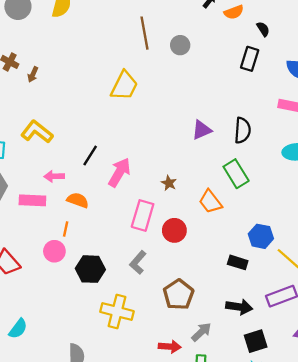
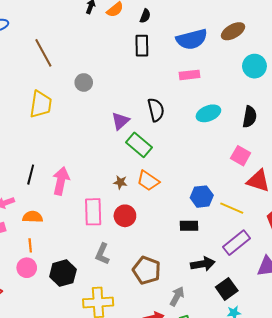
black semicircle: (263, 29) -> (145, 16), turned 72
gray circle: (180, 45) -> (84, 82), moved
green rectangle: (236, 174) -> (139, 145), moved
brown star: (169, 183) -> (120, 182), moved

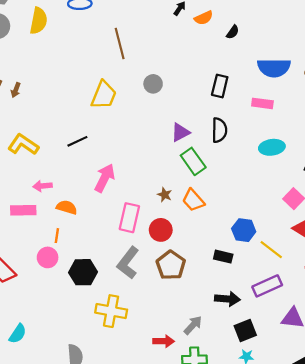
black rectangle: (142, 46) -> (220, 86), moved
black line: (31, 175) -> (77, 141), moved, turned 36
gray L-shape: (102, 254) -> (128, 263), size x1.4
brown pentagon: (147, 270) -> (171, 265), moved

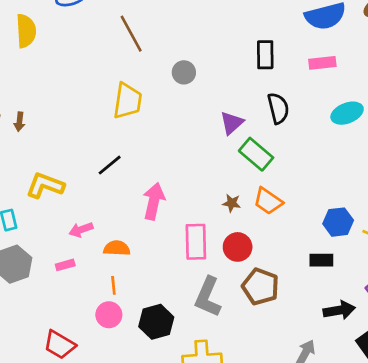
pink rectangle: (23, 210) -> (65, 265), size x0.6

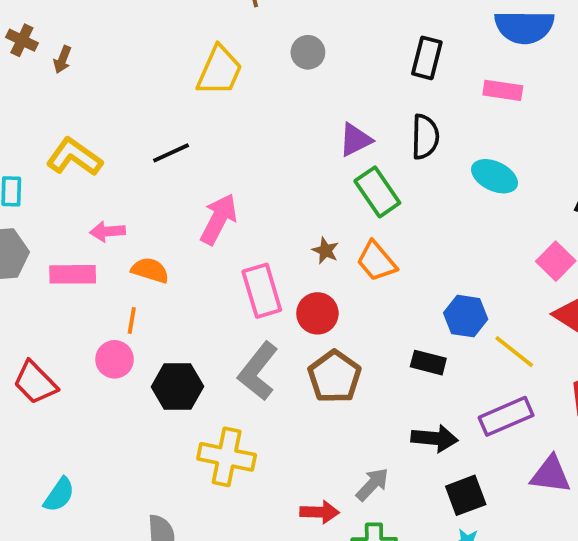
cyan ellipse: (347, 113) -> (494, 176), moved, turned 32
pink rectangle: (196, 242) -> (262, 291), turned -30
pink rectangle: (65, 265) -> (73, 274), size x1.6

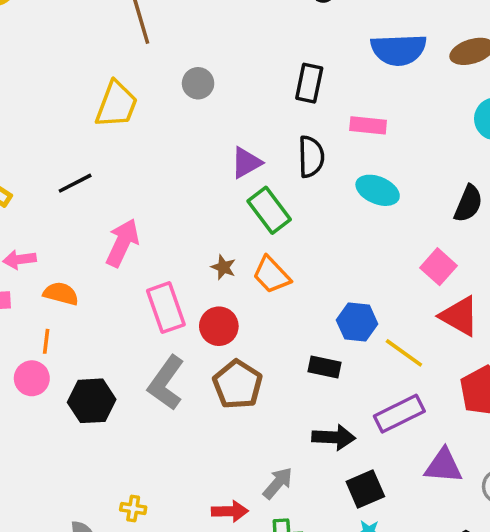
pink rectangle: (503, 90) -> (368, 125), moved
yellow cross: (227, 457) -> (133, 509), moved, size x0.5

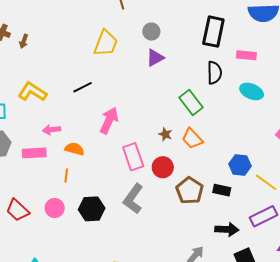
black rectangle: (309, 83) -> (213, 32), size x1.4
purple triangle: (246, 163) -> (155, 58), moved
pink circle: (32, 378) -> (55, 208), moved
brown pentagon: (238, 384) -> (190, 191), moved

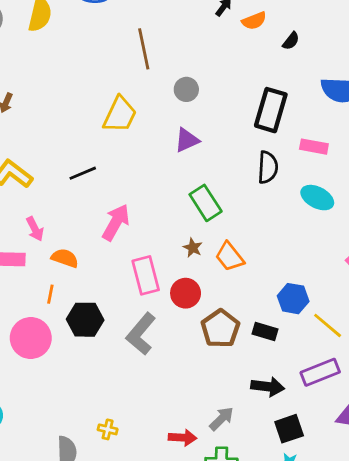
gray circle: (151, 32) -> (186, 89), moved
green rectangle: (191, 103) -> (206, 203), moved
pink arrow: (51, 130) -> (35, 229), turned -114
pink circle: (55, 208) -> (31, 338), size x1.5
black hexagon: (92, 209) -> (85, 320), moved

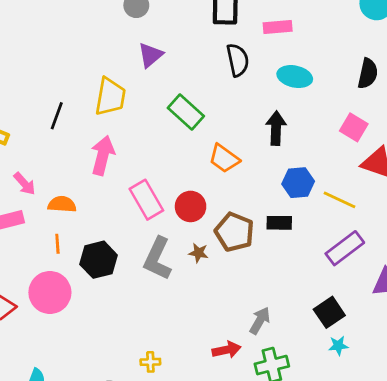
yellow trapezoid: (120, 115) -> (110, 97), moved
black line: (83, 173) -> (57, 116), turned -32
brown star: (193, 248) -> (198, 253), moved
black arrow: (268, 387) -> (276, 128), moved, turned -80

